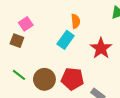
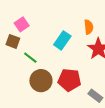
orange semicircle: (76, 21) -> (89, 27), moved
green line: (19, 75) -> (30, 58), moved

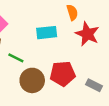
cyan rectangle: (62, 40) -> (47, 33), turned 60

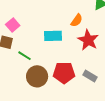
orange semicircle: (72, 12) -> (77, 20), turned 48
gray rectangle: (94, 85) -> (90, 76), moved

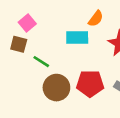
orange semicircle: (77, 20) -> (96, 19), moved

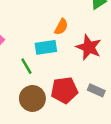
green line: (41, 62) -> (26, 66), moved, turned 35

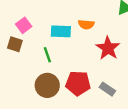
orange semicircle: (61, 27) -> (86, 24), turned 56
cyan rectangle: (46, 47) -> (61, 31), moved

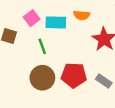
pink square: (24, 25) -> (32, 18), moved

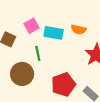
red pentagon: (74, 75) -> (63, 85), turned -30
brown circle: (42, 78) -> (22, 74), moved

